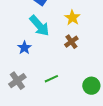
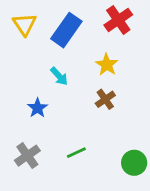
cyan arrow: (39, 26) -> (59, 76), size x0.6

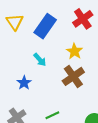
brown cross: (105, 99) -> (73, 76), size x1.5

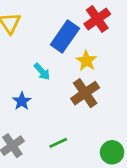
blue rectangle: (45, 26) -> (65, 37), moved

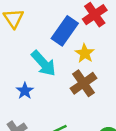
cyan arrow: (42, 72) -> (44, 63), size x1.6

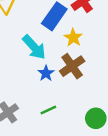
blue star: (25, 91) -> (46, 73), moved

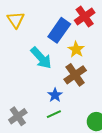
blue star: (46, 73) -> (55, 95), moved

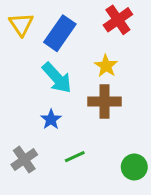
blue rectangle: (59, 30) -> (60, 33), moved
brown cross: (75, 75) -> (105, 102), turned 35
blue star: (55, 95) -> (51, 119), moved

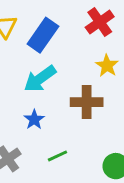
yellow star: (106, 66) -> (107, 66), moved
cyan arrow: (57, 78) -> (40, 79), turned 96

